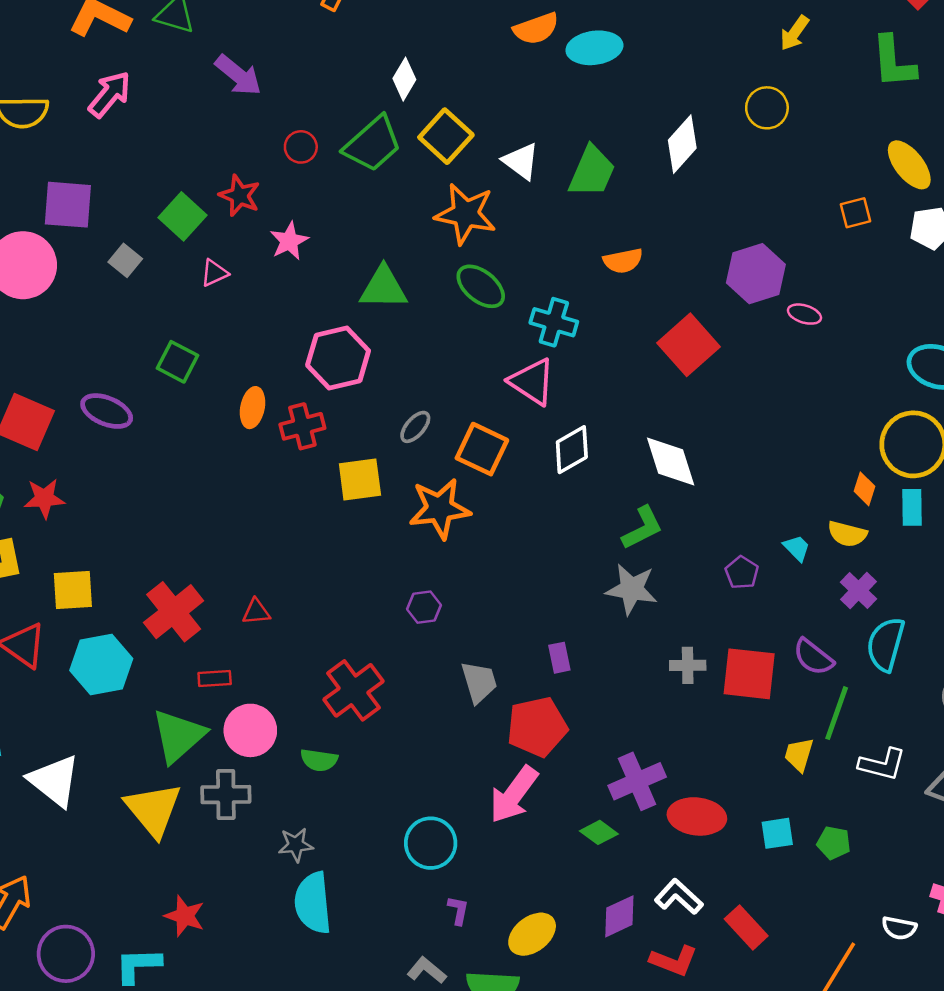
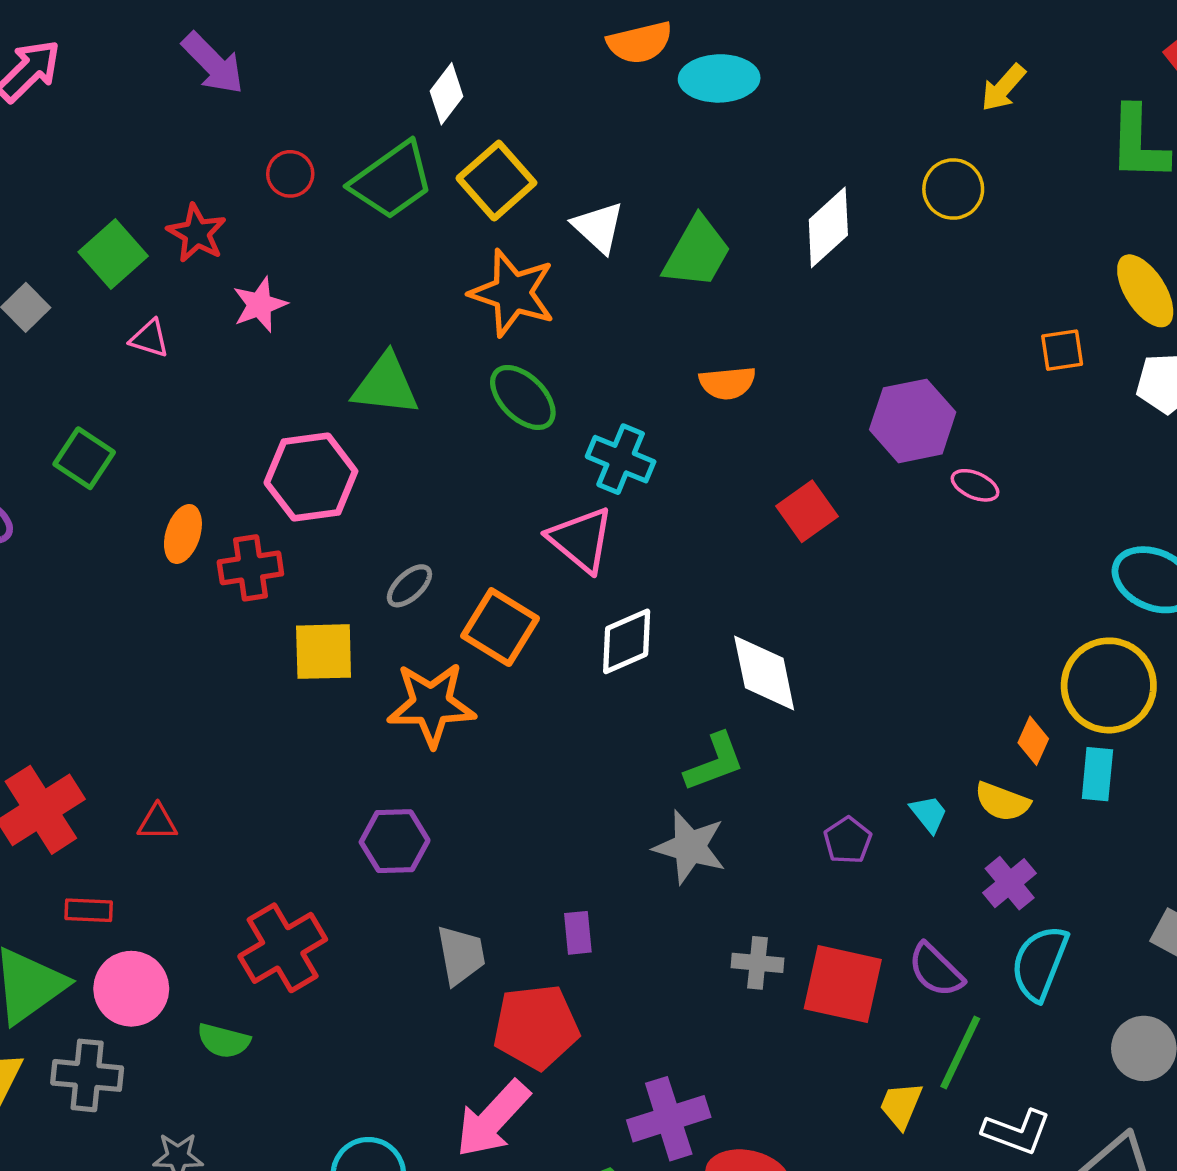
pink triangle: (214, 273) -> (149, 338), turned 36
red square: (689, 345) -> (807, 511), size x0.7
purple hexagon: (424, 607) -> (395, 841), size x1.4

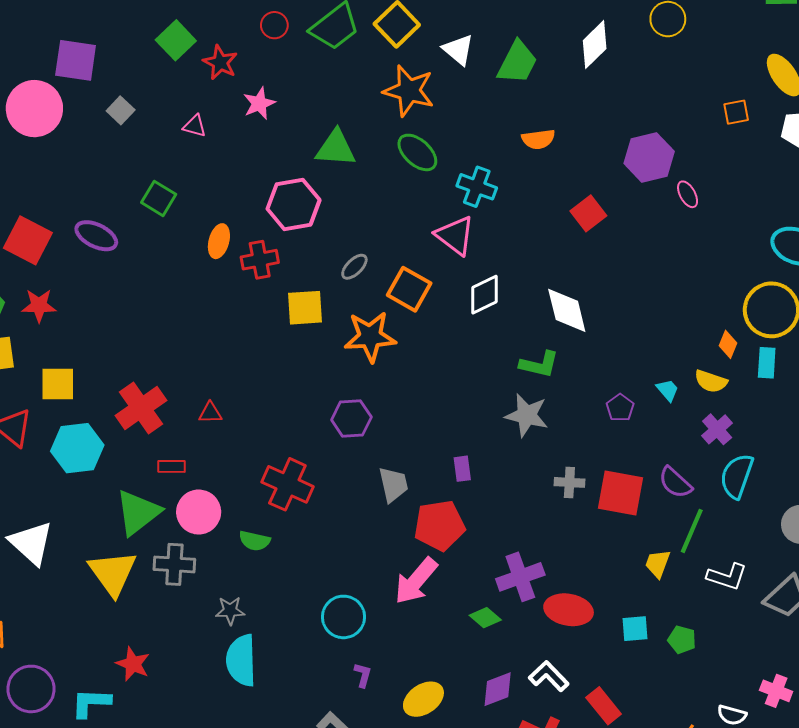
green square: (113, 254) -> (176, 40), moved
pink ellipse: (975, 485) -> (688, 194), turned 40
green L-shape: (714, 762) -> (539, 364), turned 36
red cross: (283, 948) -> (287, 484), turned -33

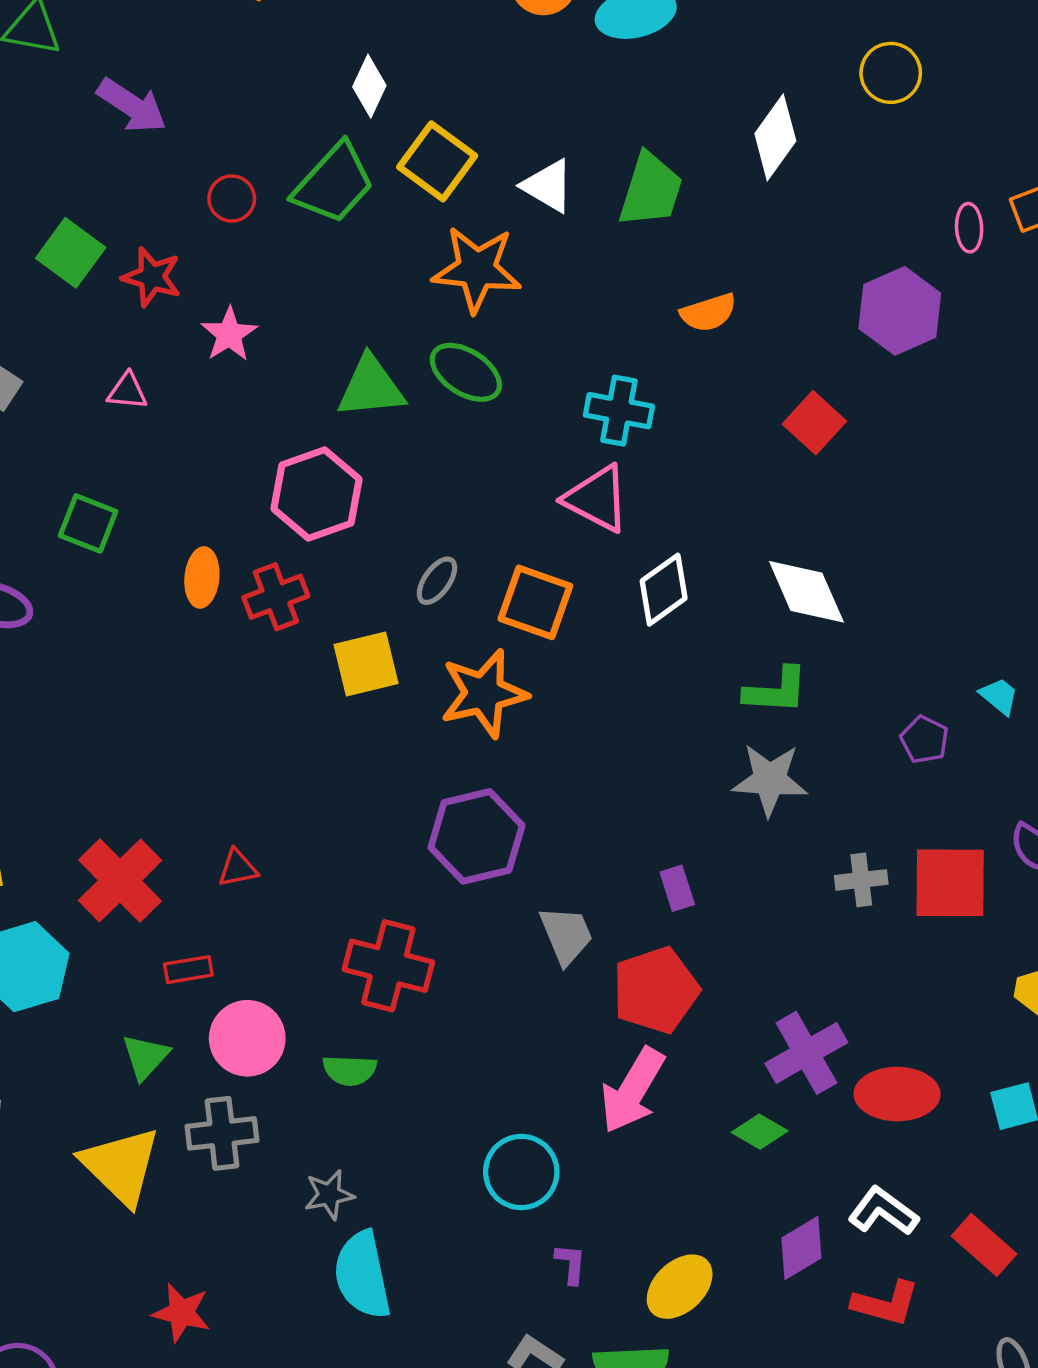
green ellipse: (417, 152) -> (466, 372), moved
pink ellipse: (688, 194) -> (969, 228), moved, turned 36
purple hexagon: (351, 418) -> (476, 836), size x1.4
green triangle: (138, 512) -> (145, 1057), size x0.6

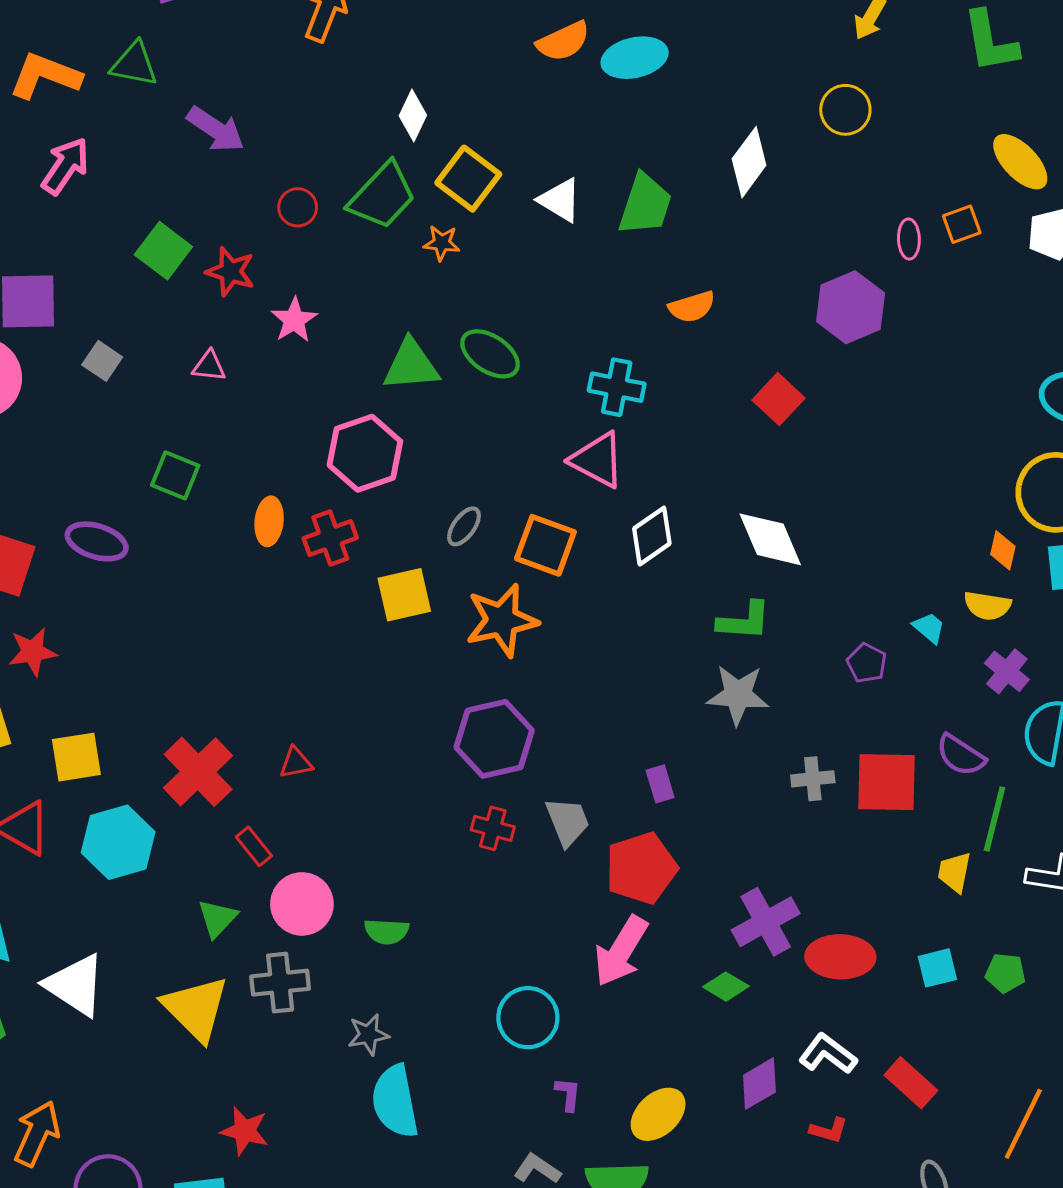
orange star: (477, 269) -> (442, 243), moved, size x0.5
red cross: (388, 966) -> (493, 828), moved, size x0.6
red rectangle: (188, 970) -> (254, 846), turned 60
red L-shape: (886, 1303) -> (829, 1130), size x0.7

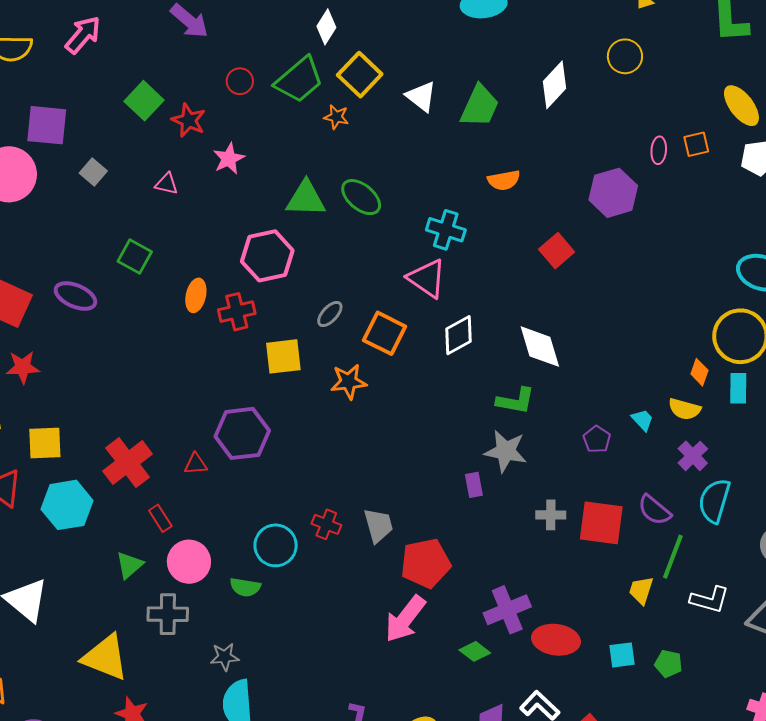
orange star: (502, 620) -> (349, 382), size x0.7
purple hexagon: (494, 739) -> (242, 433), moved
purple rectangle: (660, 784) -> (474, 485), moved
yellow triangle: (196, 1008) -> (105, 657), moved, turned -30
cyan circle: (528, 1018) -> (276, 545), moved

